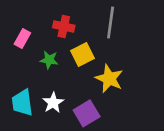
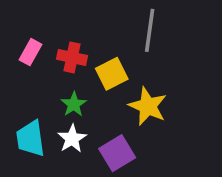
red cross: (64, 26) -> (72, 57), moved
green star: (49, 60) -> (74, 104), moved, turned 30

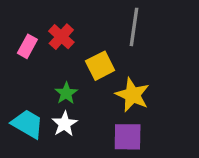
red cross: (72, 57) -> (61, 37), moved, turned 30
cyan trapezoid: (31, 139) -> (27, 124), turned 128
purple square: (117, 153) -> (128, 137), moved, turned 32

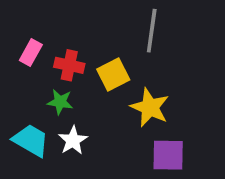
red cross: (61, 37) -> (69, 65), moved, turned -30
green star: (66, 93) -> (60, 102), moved, turned -30
purple square: (128, 137) -> (168, 155), moved

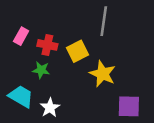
white star: (73, 140) -> (50, 108), moved
purple square: (168, 155) -> (129, 106), moved

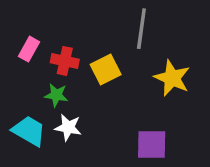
yellow star: (103, 74) -> (172, 78), moved
purple square: (129, 106) -> (152, 144), moved
white star: (50, 108) -> (68, 127), moved, turned -30

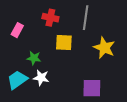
red cross: (65, 61) -> (50, 18), moved
yellow square: (106, 70) -> (64, 42), turned 30
cyan trapezoid: (29, 131) -> (17, 80), turned -65

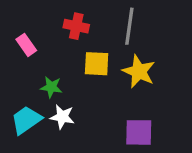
pink rectangle: (17, 30) -> (26, 45), turned -64
yellow star: (104, 48) -> (139, 71), moved

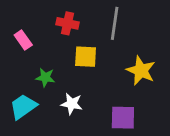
yellow star: (139, 71) -> (141, 70), moved
white star: (62, 117) -> (72, 104), moved

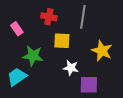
green star: (45, 77) -> (33, 56), size x1.5
white star: (72, 104) -> (71, 68), moved

